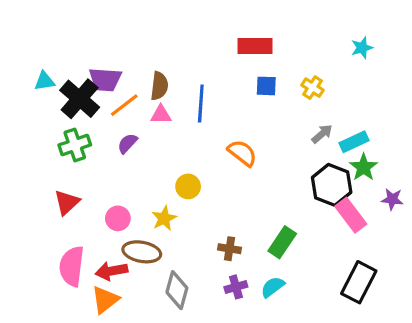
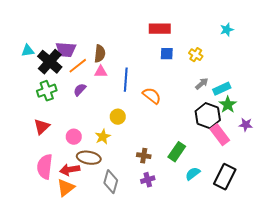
blue line: (201, 103) -> (126, 80), moved
cyan semicircle: (273, 287) -> (193, 174), moved

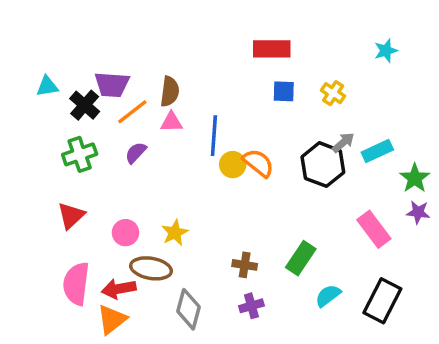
black cross: (50, 62) -> (85, 105), size x0.7
green star: (228, 105) -> (415, 178), moved
black hexagon: (208, 116) -> (323, 165), moved
yellow circle: (118, 117) -> (233, 165), moved

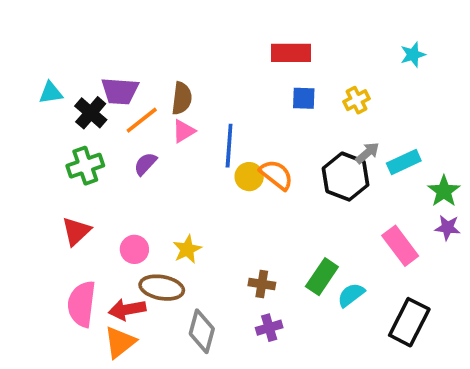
yellow cross: (333, 93) -> (356, 100), turned 30
pink triangle: (171, 122) -> (184, 131), turned -30
cyan semicircle: (328, 296) -> (351, 295), moved

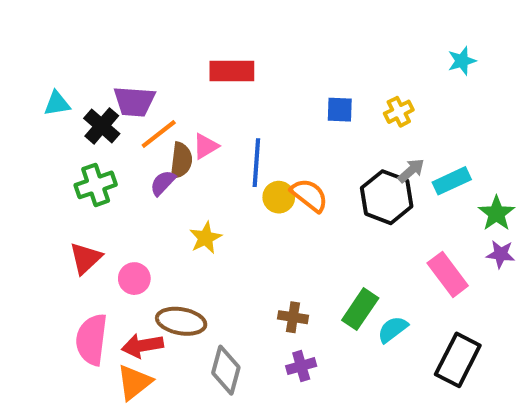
red rectangle: (291, 53) -> (232, 71), moved
brown semicircle: (182, 98) -> (181, 161), moved
pink circle: (134, 249) -> (134, 279), moved
yellow star: (187, 249) -> (206, 238), moved

